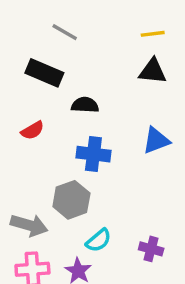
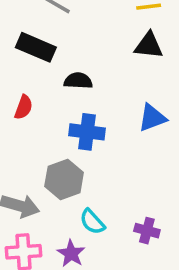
red semicircle: (32, 130) -> (24, 107), turned -40
cyan semicircle: (99, 240) -> (92, 222), turned 88

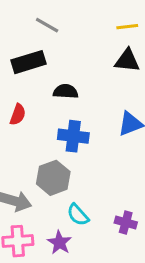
black rectangle: (36, 47) -> (29, 62), turned -40

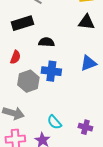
gray hexagon: (53, 178) -> (28, 81), moved

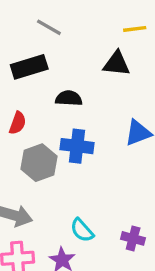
black triangle: (86, 22) -> (117, 64), moved

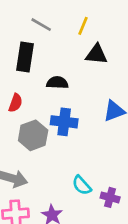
yellow line: (135, 29) -> (83, 26), moved, turned -60
black rectangle: (29, 67) -> (25, 57), turned -64
cyan semicircle: (82, 230) -> (82, 185), moved

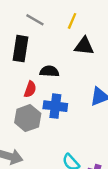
red semicircle: (15, 103) -> (30, 89), moved

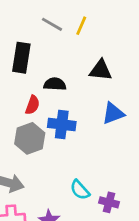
gray line: (35, 20) -> (52, 24), moved
black triangle: (84, 46) -> (101, 70), moved

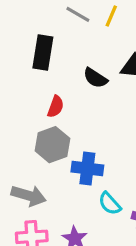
black semicircle: (55, 84) -> (95, 78), moved, turned -150
blue cross: (62, 124) -> (87, 169), moved

